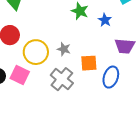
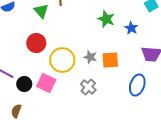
orange square: (89, 63) -> (110, 60), moved
gray cross: (62, 79) -> (88, 87), size x0.7

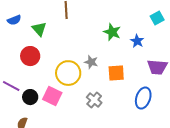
green triangle: (41, 11) -> (39, 29), moved
red circle: (36, 43) -> (30, 56), moved
gray star: (90, 57) -> (91, 62), moved

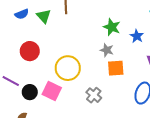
blue semicircle: (14, 20) -> (22, 14), moved
green triangle: (39, 29) -> (44, 16), moved
gray star: (91, 62) -> (107, 50), moved

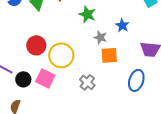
green star: (112, 27) -> (87, 14), moved
blue star: (137, 36) -> (122, 25), moved
red circle: (30, 51) -> (36, 45), moved

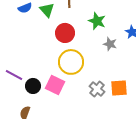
red circle: (36, 45) -> (65, 33), moved
orange square: (109, 55) -> (119, 88), moved

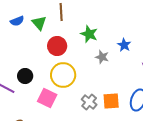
black circle: (33, 86) -> (25, 76), moved

